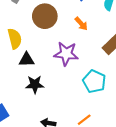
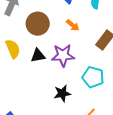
black triangle: (27, 60) -> (38, 56), moved
black star: (35, 84) -> (62, 93), moved

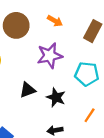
black triangle: (38, 56) -> (28, 90), moved
black star: (62, 93) -> (56, 97), turned -30

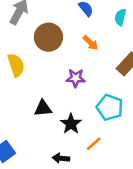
purple star: (50, 56) -> (76, 78), size x0.7
orange line: (90, 115) -> (94, 144), moved

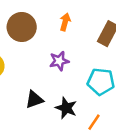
orange arrow: (90, 43) -> (65, 22), turned -105

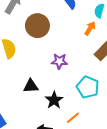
orange arrow: (65, 22) -> (90, 28), moved

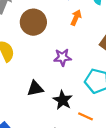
orange arrow: (90, 28) -> (76, 18), moved
orange line: (73, 118) -> (86, 116), turned 72

